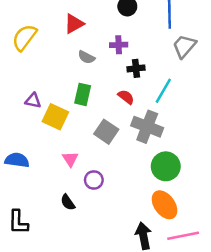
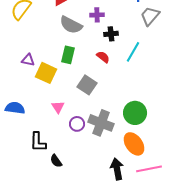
gray semicircle: (86, 57) -> (71, 25), size x1.6
gray cross: (147, 127) -> (101, 123), moved
black semicircle: (68, 202) -> (56, 161), moved
black L-shape: (18, 222) -> (38, 142), moved

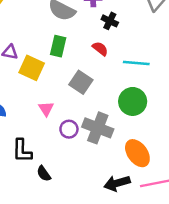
black cross: (111, 34) -> (110, 21), turned 32
cyan line: (133, 52) -> (136, 63), moved, turned 65
green circle: (135, 113) -> (133, 101), moved
black arrow: (117, 169) -> (117, 183), turned -95

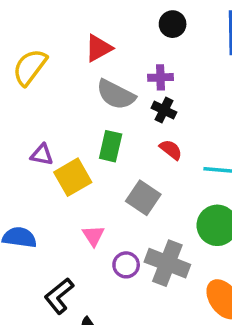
black cross: (110, 21) -> (164, 110), moved
yellow square: (32, 68) -> (73, 177), turned 35
black L-shape: (22, 151) -> (59, 296), turned 50

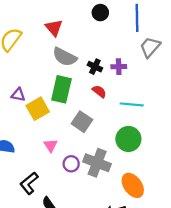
red triangle: (99, 48) -> (54, 28), turned -42
purple cross: (160, 77) -> (119, 67), moved
green rectangle: (111, 146) -> (61, 89), size x1.4

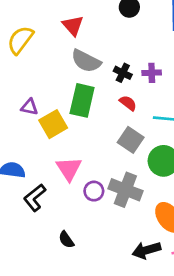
gray square: (82, 122) -> (131, 140), moved
pink triangle: (51, 145) -> (69, 169), size x1.5
black L-shape: (29, 183) -> (35, 198), moved

